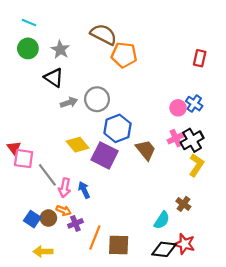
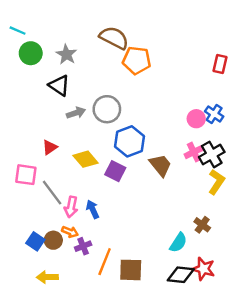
cyan line: (29, 23) -> (18, 31), moved
red triangle: (14, 148) -> (50, 147), moved, turned 32
purple square: (105, 155) -> (115, 171), size x0.7

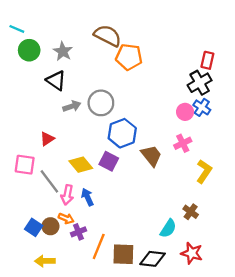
black cross: (212, 154) -> (200, 83), moved
yellow diamond: (85, 159) -> (81, 165), moved
black diamond: (181, 275) -> (152, 259), moved

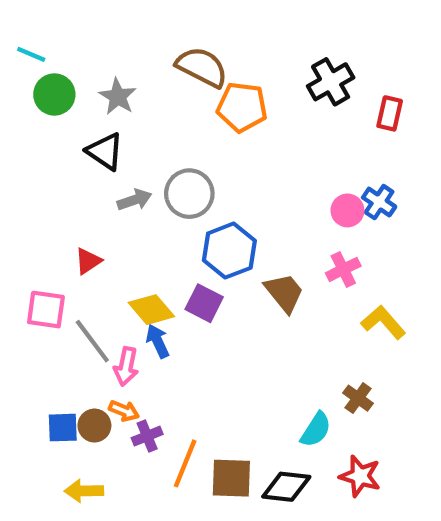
black cross: (200, 83) -> (331, 82), moved
yellow L-shape: (204, 171) -> (383, 322), turned -75
blue arrow: (87, 197) -> (158, 341), moved
blue square: (34, 227) -> (63, 428), turned -36

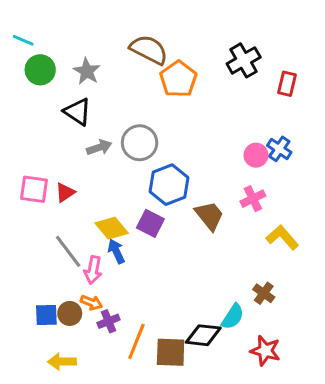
orange pentagon: (242, 107) -> (178, 79), turned 30
pink square: (46, 310) -> (34, 189), moved
black diamond: (286, 487) -> (203, 335), moved

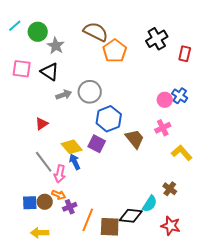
cyan line: (23, 40) -> (15, 26), turned -64
green circle: (40, 70) -> (38, 32), moved
pink square: (34, 189) -> (22, 69), moved

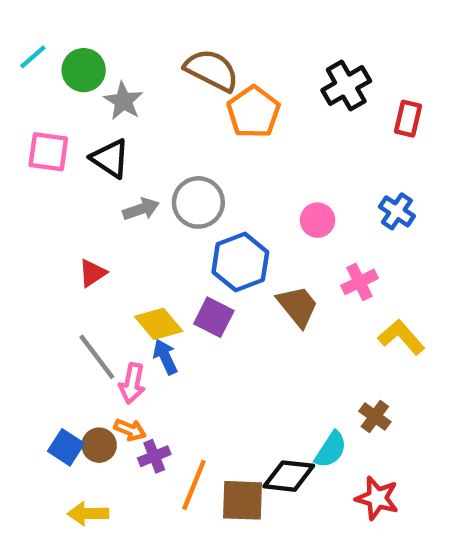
pink circle: (165, 100) -> (318, 220), moved
blue square: (30, 203) -> (66, 447), turned 35

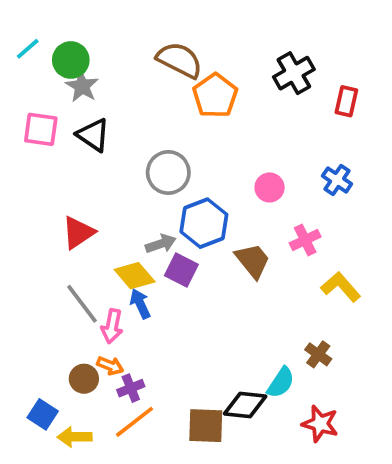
gray star: (123, 101) -> (82, 86), moved
gray arrow: (141, 209) -> (161, 244), moved
red triangle: (92, 273) -> (78, 232), size x1.4
blue square: (66, 447) -> (43, 414), moved
orange line: (194, 485) -> (135, 422), moved, turned 30

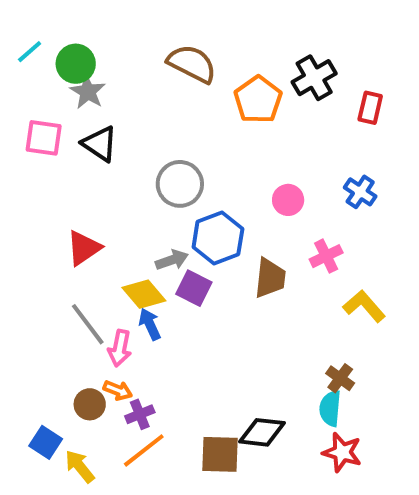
orange pentagon: (215, 96) -> (258, 100), moved
brown trapezoid: (253, 261) -> (270, 278), turned 45
cyan semicircle: (281, 382) -> (330, 408), moved, turned 152
yellow arrow: (75, 437) -> (80, 466), turned 52

